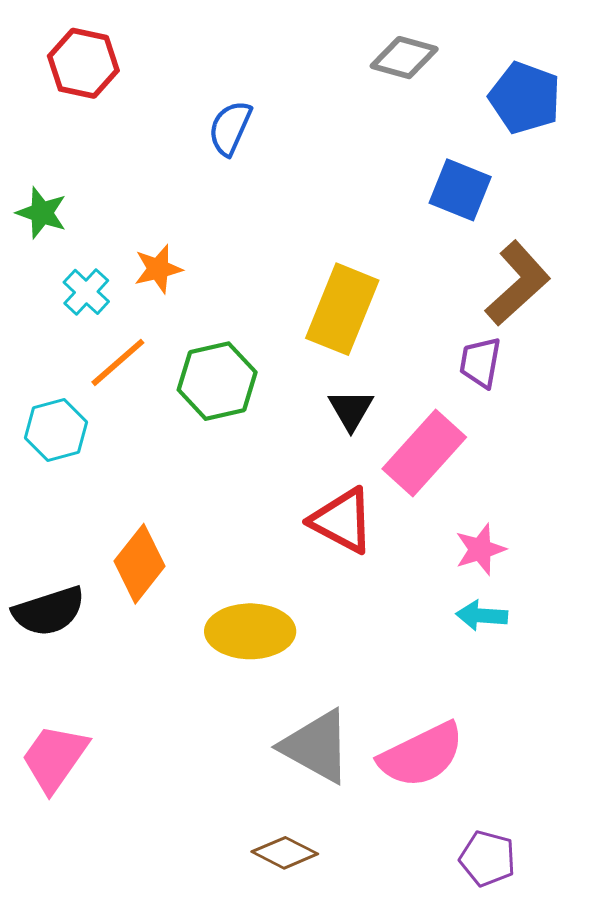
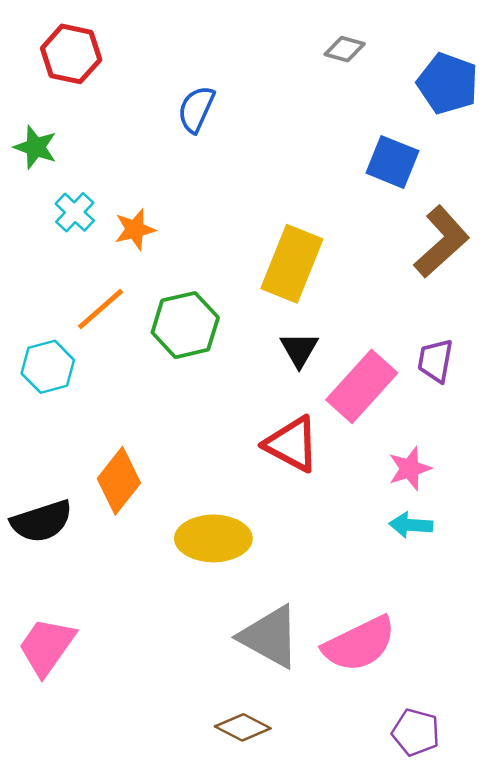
gray diamond: (404, 58) -> (345, 49), size x0.7
green star: (42, 213) -> (36, 147), moved
cyan cross: (86, 292) -> (75, 212), moved
purple trapezoid: (480, 362) -> (435, 361), moved

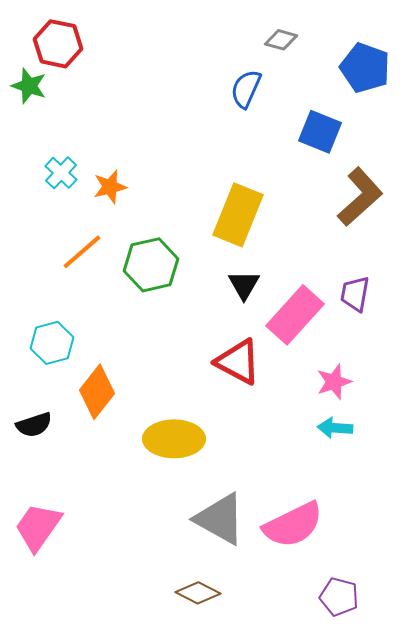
blue semicircle: (196, 109) -> (246, 89), moved
green star: (36, 147) -> (29, 86), moved
cyan hexagon: (48, 367) -> (52, 343), moved
black semicircle: (42, 521) -> (34, 425), size x0.7

